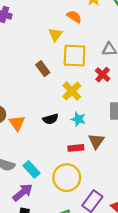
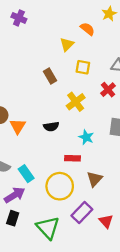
yellow square: (75, 56) -> (83, 67), size x0.6
cyan star: (78, 119) -> (86, 137), moved
brown triangle: (96, 141) -> (95, 179), moved

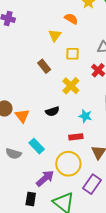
cyan rectangle: (26, 174) -> (37, 146), moved
purple arrow: (15, 195) -> (45, 178), moved

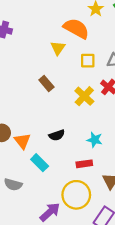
orange semicircle: (71, 19) -> (76, 28), size x1.6
yellow square: (72, 54) -> (88, 61), moved
yellow cross: (71, 86) -> (84, 96), moved
cyan rectangle: (37, 146) -> (40, 163), moved

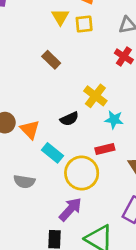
yellow square: (88, 61) -> (84, 24), moved
yellow cross: (84, 96) -> (95, 96), moved
yellow circle: (76, 195) -> (82, 173), moved

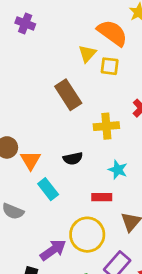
brown rectangle: (51, 60) -> (68, 95), size x1.5
yellow cross: (95, 96) -> (106, 126), moved, turned 35
yellow circle: (82, 173) -> (87, 235), moved

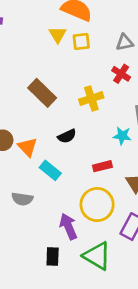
brown rectangle: (68, 95) -> (42, 93), moved
cyan star: (118, 170) -> (122, 136), moved
purple arrow: (53, 250) -> (68, 226), turned -65

